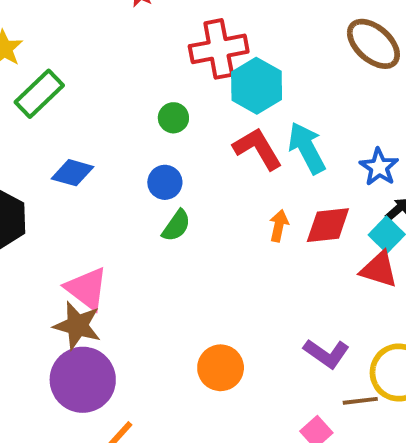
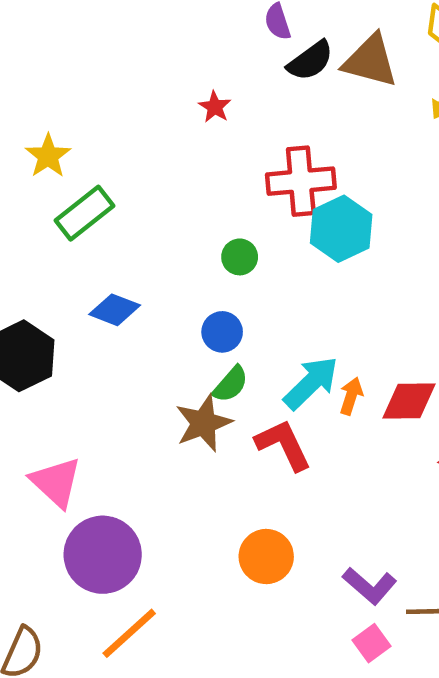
cyan arrow: (307, 148) -> (311, 383), moved, turned 68
red L-shape: (258, 149) -> (283, 445), moved
pink triangle: (87, 288) -> (56, 482), moved
brown star: (77, 326) -> (203, 423), moved, turned 30
purple L-shape: (326, 353) -> (370, 586), moved

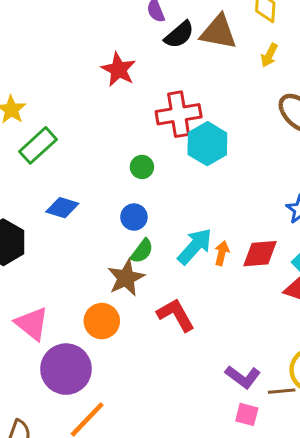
red star: (215, 107) -> (119, 70), size x1.6
red L-shape: (283, 445) -> (176, 315), moved
orange circle: (266, 557) -> (102, 321), moved
pink square: (372, 643) -> (247, 414), turned -35

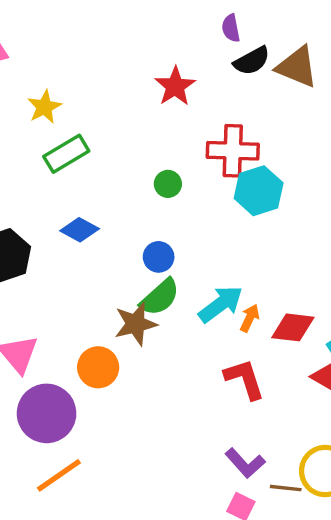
green circle: (142, 167) -> (168, 184), moved
green semicircle: (142, 251) -> (160, 297), size x1.4
red L-shape: (176, 315) -> (245, 379), moved

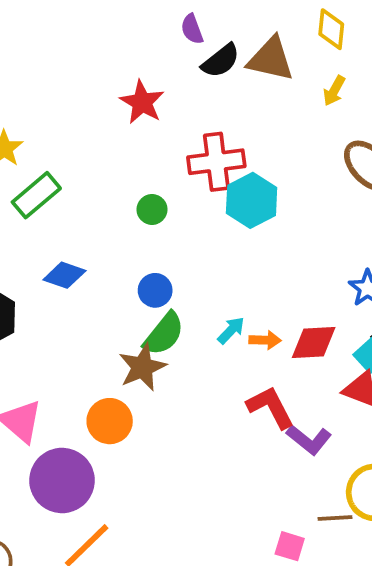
cyan arrow: (221, 304) -> (231, 330), size x0.6
orange arrow: (250, 318) -> (265, 340), turned 76
purple L-shape: (245, 463) -> (309, 440), moved

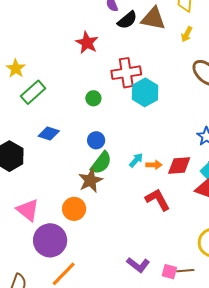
purple L-shape: (309, 440) -> (138, 265), moved
brown line: (335, 518) -> (185, 271), moved

